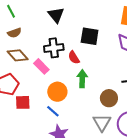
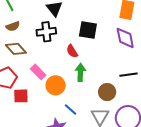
black cross: (54, 48) -> (46, 32), moved
pink rectangle: (41, 66) -> (38, 72), moved
blue line: (53, 111) -> (71, 109), moved

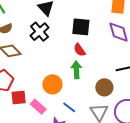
black cross: (46, 32) -> (40, 32), turned -30
red semicircle: (72, 51) -> (80, 50), moved
pink rectangle: (38, 72) -> (38, 107), moved

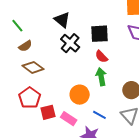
black cross: (40, 32) -> (70, 43), moved

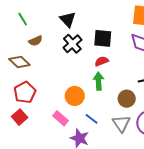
brown semicircle: (25, 46) -> (36, 41), moved
red semicircle: (101, 57) -> (102, 61), turned 104
brown diamond: (33, 67) -> (19, 62), moved
red square: (48, 112) -> (20, 117), moved, turned -35

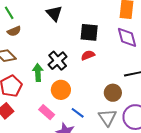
brown semicircle: (36, 41) -> (14, 31), moved
black cross: (72, 44) -> (58, 61), moved
green arrow: (99, 81) -> (38, 73), moved

